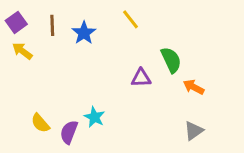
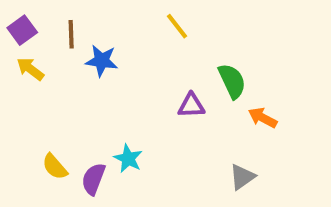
blue star: (84, 33) -> (102, 61), moved, turned -30
gray triangle: (194, 131) -> (242, 177), moved

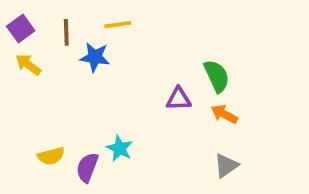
yellow line: (177, 26) -> (118, 25), moved, turned -60
orange arrow: (263, 118) -> (224, 114), moved
yellow semicircle: (55, 167) -> (51, 156), turned -64

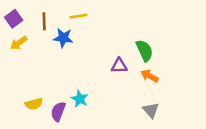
yellow arrow: (28, 65) -> (19, 43), turned -72
gray triangle: (226, 166) -> (151, 110), turned -36

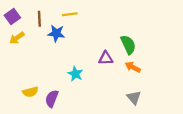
cyan star: (80, 99) -> (75, 74), moved

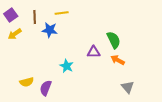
gray triangle: (134, 97) -> (128, 87), moved

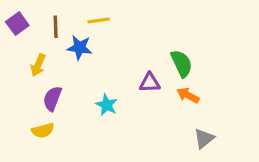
yellow arrow: (15, 34) -> (38, 65), moved, turned -32
gray triangle: (128, 87) -> (204, 138), turned 32
purple semicircle: (46, 88) -> (52, 99), moved

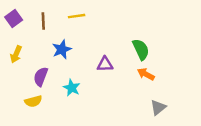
blue star: (80, 48) -> (62, 49), moved, turned -30
yellow arrow: (38, 65) -> (16, 54), moved
purple triangle: (150, 83) -> (105, 64), moved
cyan star: (107, 105) -> (72, 88), moved

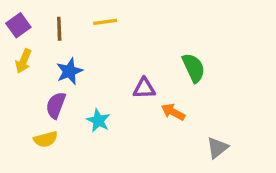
blue star: (62, 49) -> (69, 71), moved
yellow arrow: (16, 54) -> (23, 61), moved
orange arrow: (146, 74) -> (173, 112), moved

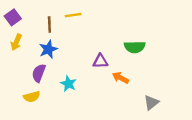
brown line: (59, 29) -> (49, 24), moved
green semicircle: (194, 68) -> (135, 47), turned 114

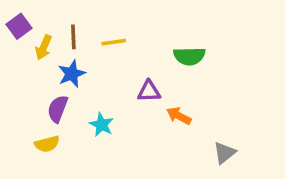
yellow line: (73, 15) -> (114, 42), moved
yellow arrow: (16, 42) -> (44, 47), moved
green semicircle: (135, 47) -> (189, 56), moved

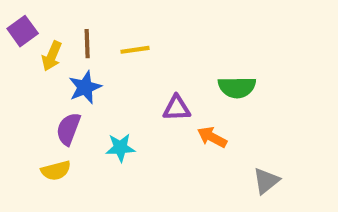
green semicircle: (189, 56) -> (237, 87), moved
cyan star: (102, 125) -> (120, 148), turned -30

